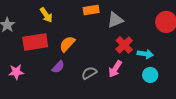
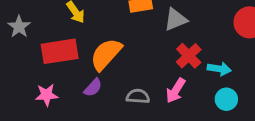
orange semicircle: (67, 44) -> (106, 54), size x1.4
pink star: (16, 72) -> (47, 95), moved
gray semicircle: (89, 73) -> (138, 96), turned 35

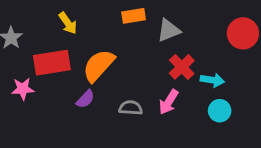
pink star: (47, 95) -> (23, 89), moved

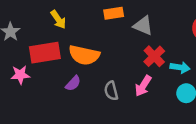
gray triangle: (169, 30) -> (143, 26), turned 45
orange semicircle: (99, 65) -> (84, 55), turned -120
gray semicircle: (131, 108) -> (111, 91), turned -108

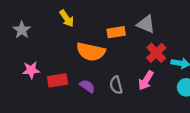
orange rectangle: (114, 13) -> (116, 32), moved
red rectangle: (45, 53) -> (57, 80), moved, size x0.7
purple semicircle: (73, 83) -> (87, 86), moved, turned -98

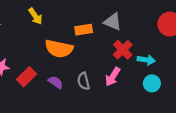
red rectangle: (57, 80) -> (26, 77), turned -36

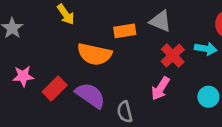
cyan arrow: (146, 60) -> (206, 49), moved
gray semicircle: (84, 81) -> (125, 112), moved
purple semicircle: (56, 82) -> (90, 95), size x1.6

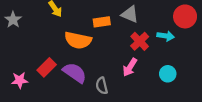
pink star: (23, 76) -> (20, 80), moved

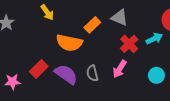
orange rectangle: (102, 22) -> (92, 25), turned -35
cyan arrow: (166, 36) -> (154, 39), turned -35
gray semicircle: (102, 86) -> (92, 73), moved

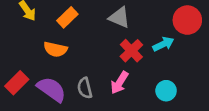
orange rectangle: (92, 25) -> (67, 17), moved
orange semicircle: (69, 43) -> (55, 49), size x0.7

